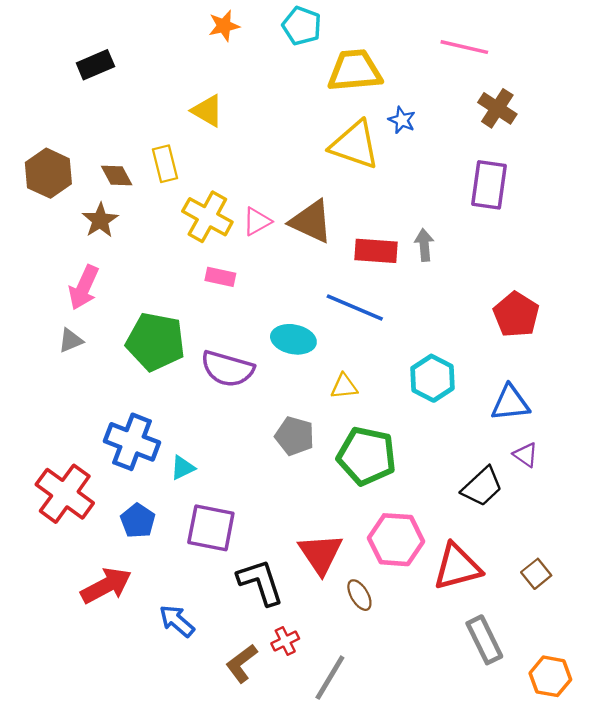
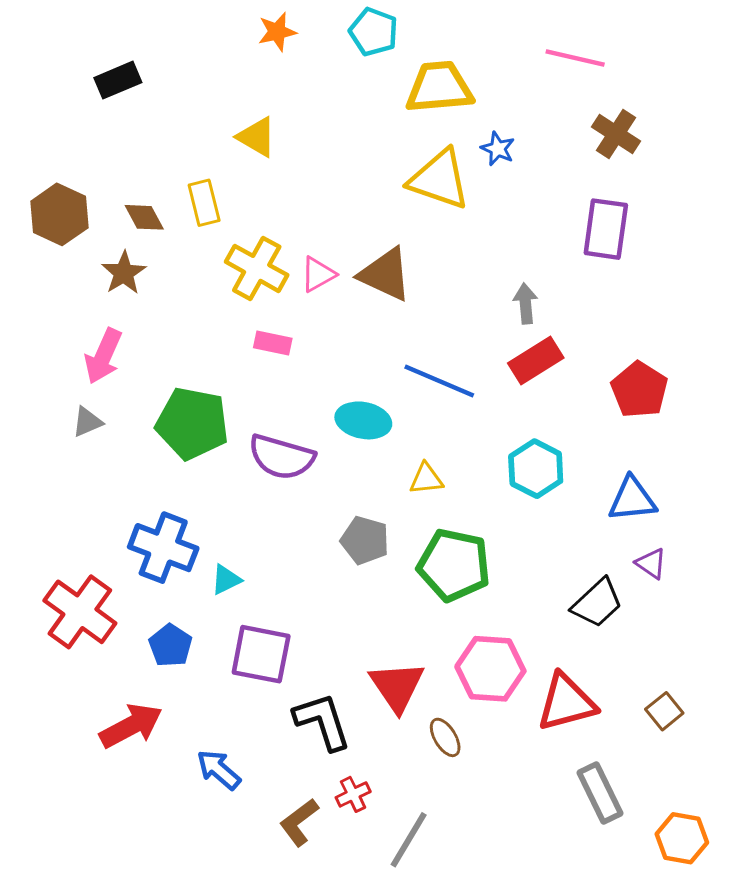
red rectangle: (376, 251) -> (536, 361), moved, turned -36

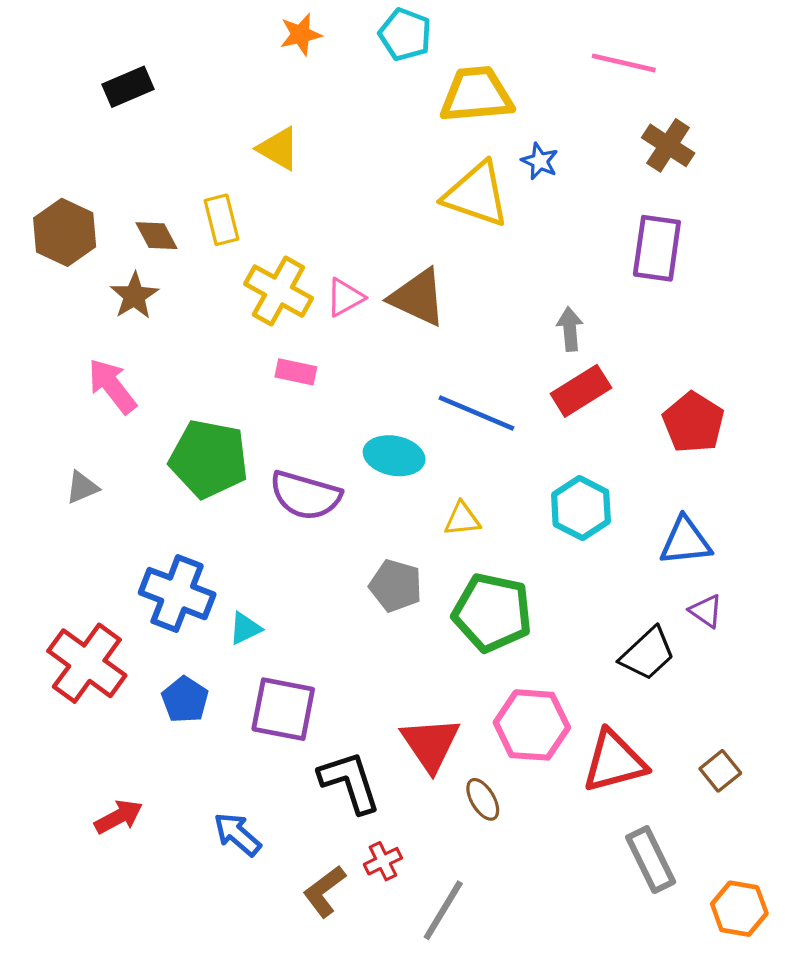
pink arrow: (103, 356) -> (112, 386), turned 118
gray triangle: (87, 422) -> (82, 487), moved
red arrow: (131, 726) -> (118, 817), moved, size x0.7

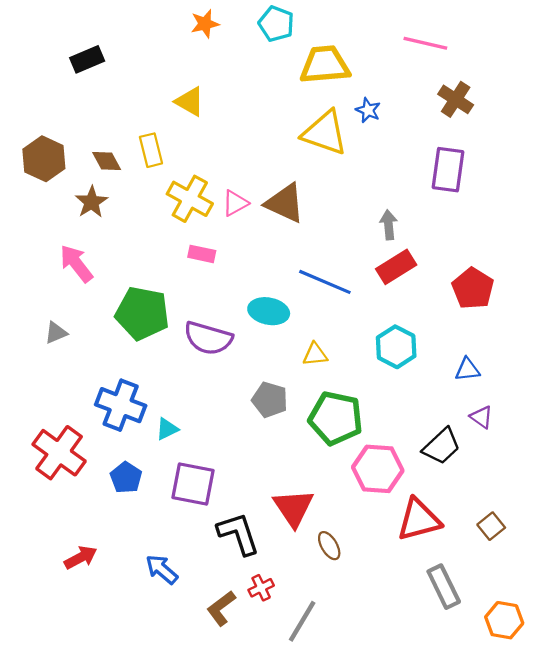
blue triangle: (685, 541) -> (467, 369), size x0.7
pink hexagon: (532, 725) -> (378, 469), moved

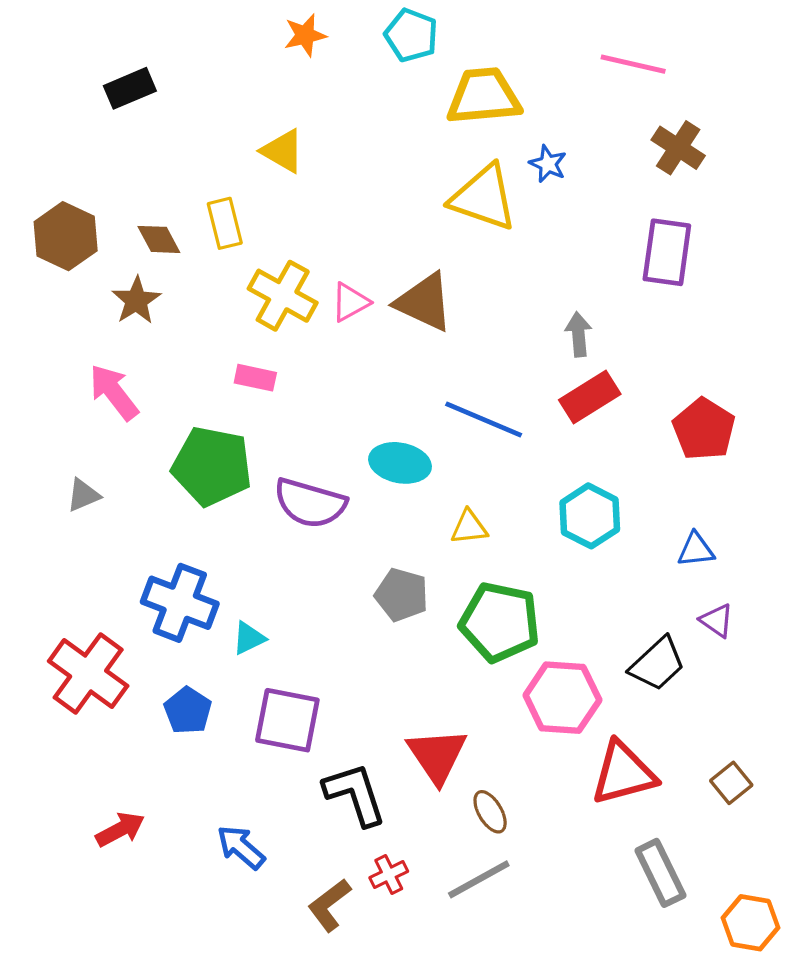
pink rectangle: (202, 254) -> (255, 378), moved
gray line: (302, 621) -> (479, 879), moved, turned 30

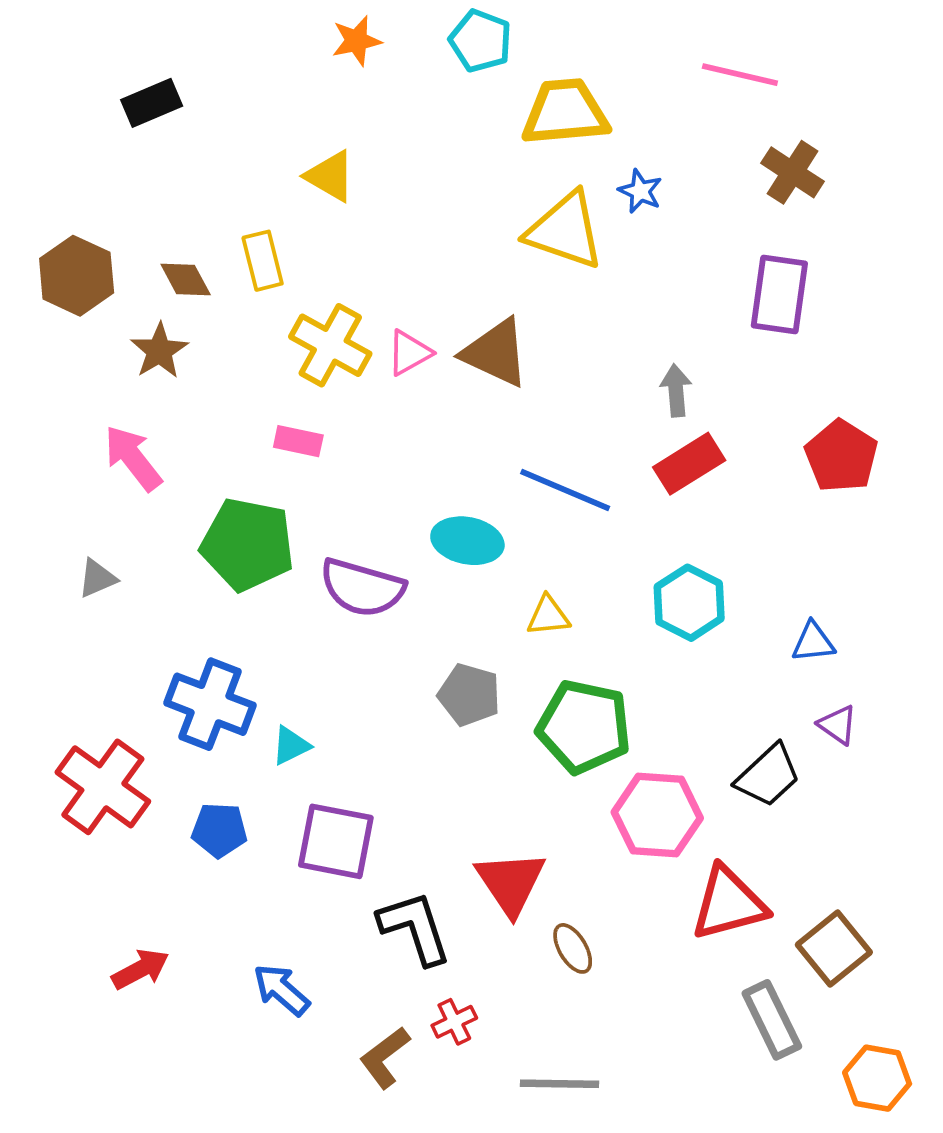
red pentagon: (704, 429) -> (841, 456), moved
blue pentagon: (188, 711) -> (219, 830), turned -30
brown square: (731, 783) -> (834, 948), moved, size x1.5
gray line: (479, 879) -> (560, 1084), moved, turned 30

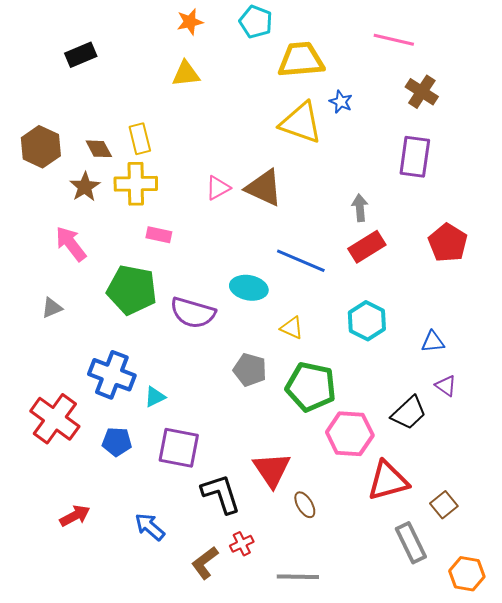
yellow triangle: (330, 176) -> (186, 74), moved, turned -36
yellow cross: (330, 345) -> (136, 184), moved, turned -30
yellow triangle: (548, 616) -> (292, 328), turned 30
brown square: (834, 948) -> (444, 505), size x0.7

